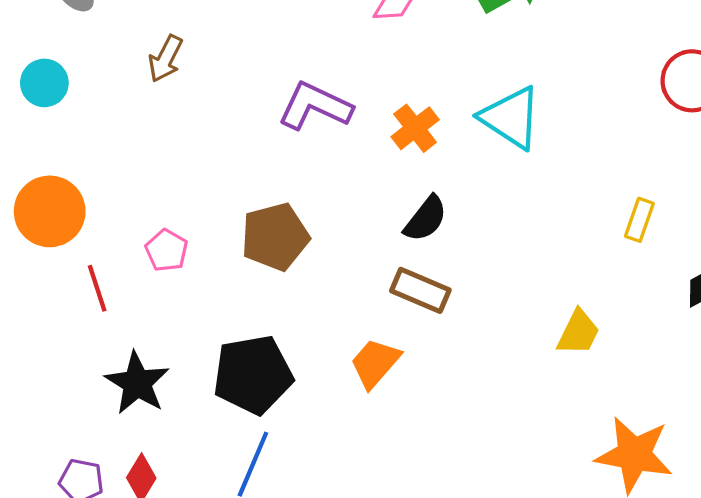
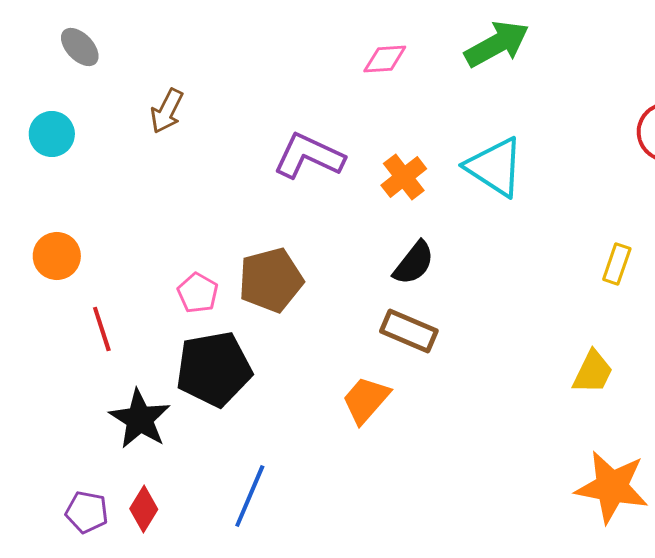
orange circle: (50, 211) -> (57, 256), size x0.7
pink pentagon: (167, 250) -> (198, 293), moved
yellow trapezoid: (578, 333) -> (593, 372), moved
black pentagon: (253, 375) -> (214, 369), moved

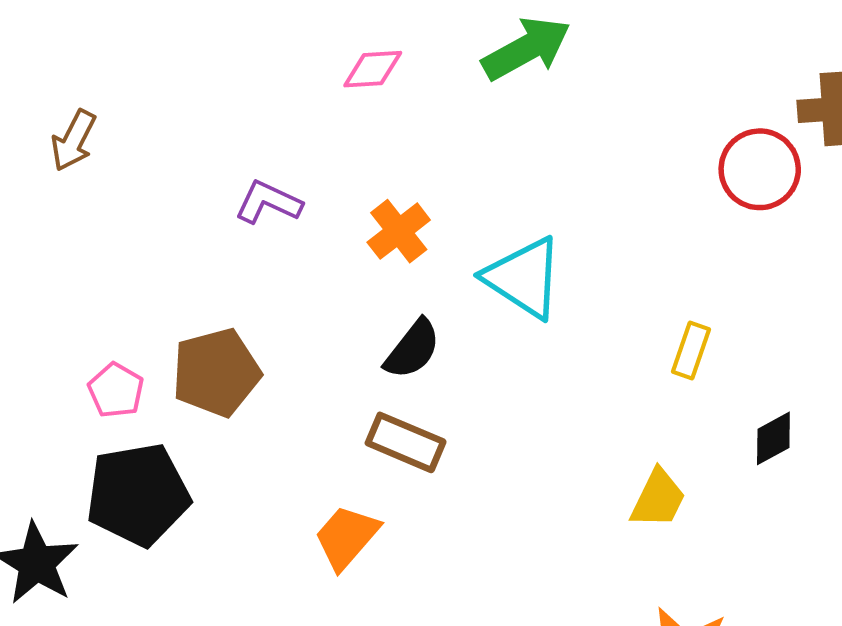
purple L-shape: (309, 156) -> (268, 202), size x0.7
cyan triangle: (495, 167) -> (524, 278), moved

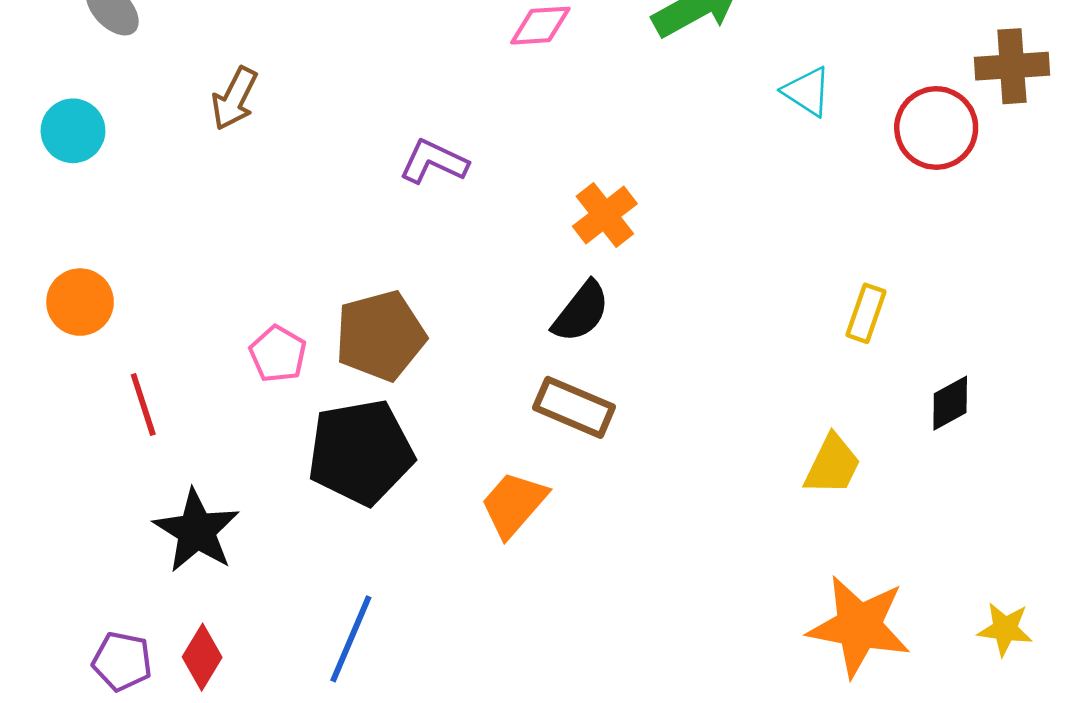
orange cross: (399, 231) -> (605, 215), moved
cyan triangle: (524, 278) -> (807, 91), moved, size x0.6
black pentagon: (138, 495) -> (361, 452), moved

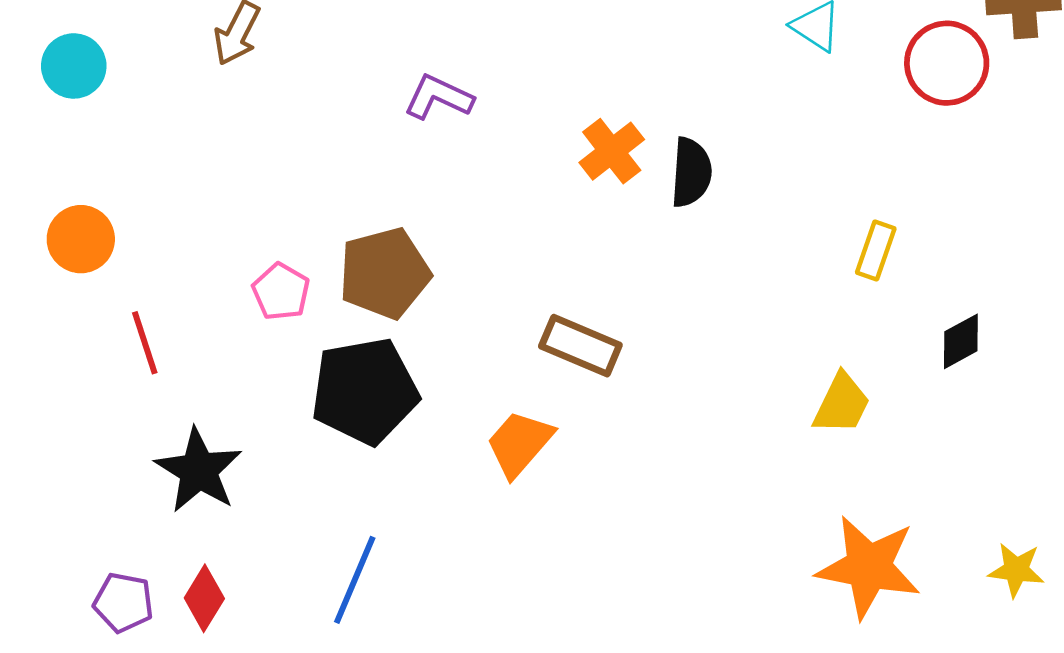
black semicircle: (581, 312) -> (691, 172), moved, turned -34

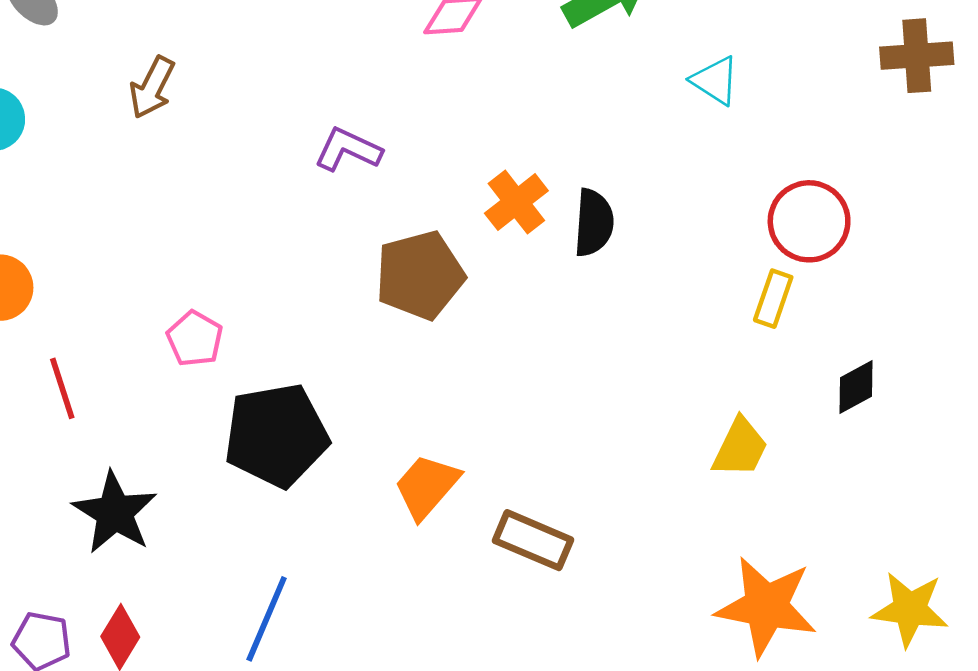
red circle: (947, 63) -> (809, 221), moved
brown pentagon: (385, 273) -> (420, 275), moved
brown rectangle: (580, 346) -> (533, 540), moved
yellow star: (1016, 570) -> (910, 609), size x1.4

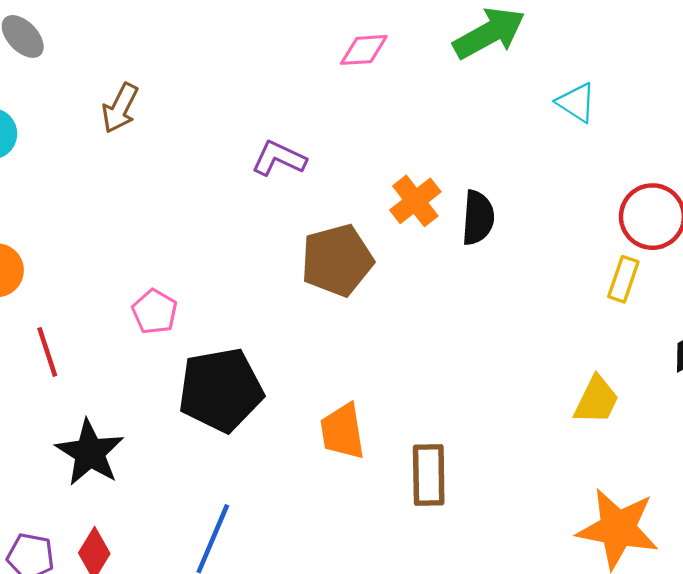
orange trapezoid: (427, 486) -> (343, 431), turned -50
brown rectangle: (533, 540) -> (429, 475), turned 66

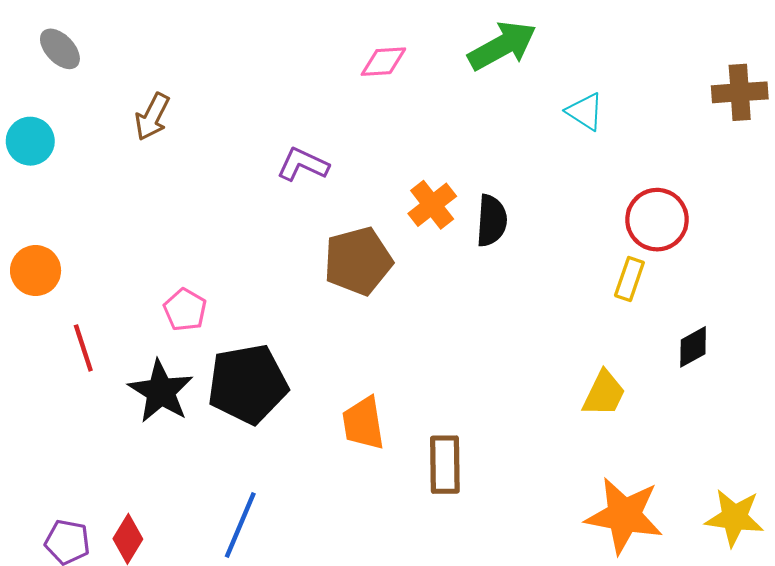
black star: (90, 453) -> (161, 391), moved

